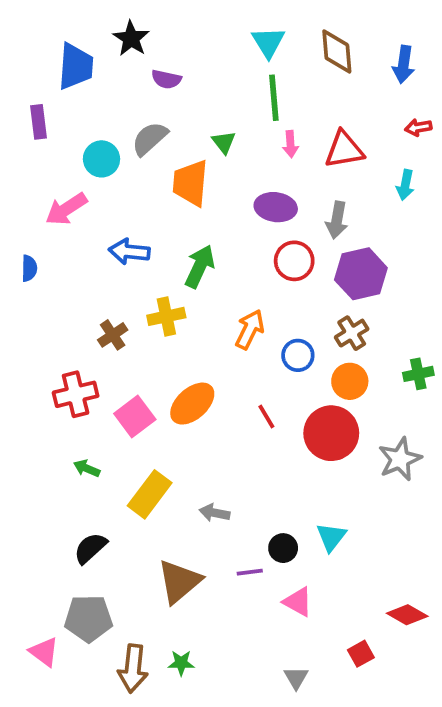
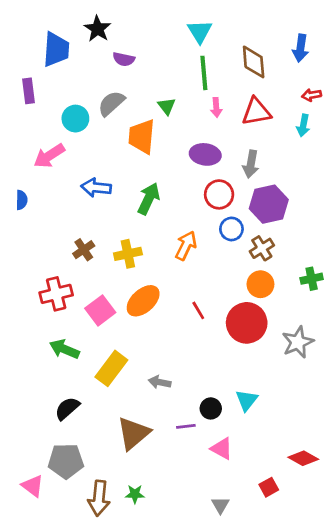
brown diamond: (337, 51) -> (254, 62), moved
cyan arrow: (405, 185) -> (303, 125), moved
yellow cross: (166, 316) -> (128, 254), moved
blue circle: (298, 355) -> (231, 229), moved
green arrow: (87, 468) -> (64, 349), size x1.5

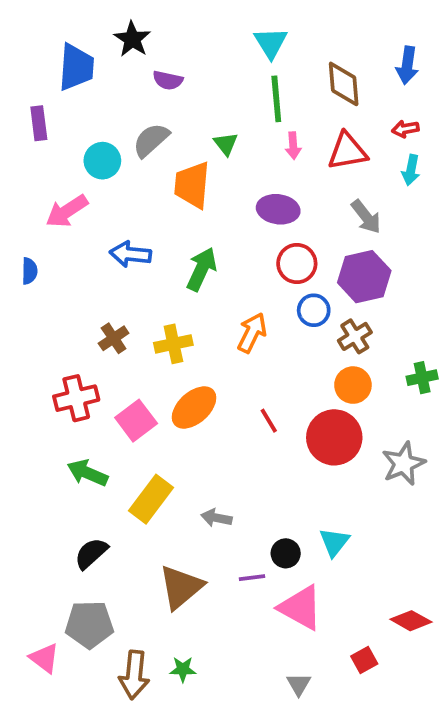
red arrow: (312, 95) -> (405, 129), moved
gray arrow: (251, 164) -> (366, 217), moved, turned -48
pink triangle: (222, 449) -> (301, 608), size x1.5

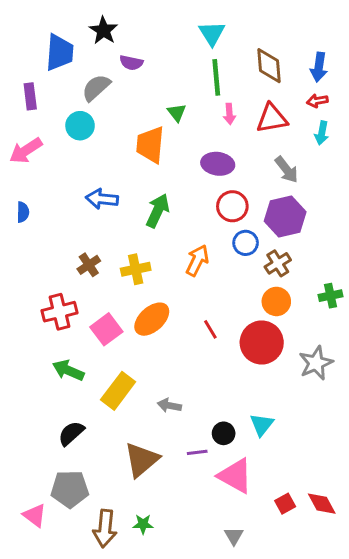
blue arrow: (407, 65) -> (319, 67), moved
gray semicircle: (151, 140) -> (96, 88), moved
pink arrow: (67, 211) -> (26, 151), moved
red diamond: (411, 621) -> (322, 504), moved, turned 32
red square: (364, 660) -> (285, 504), moved

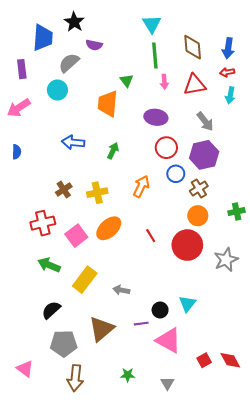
green arrow: (158, 211) -> (113, 151), size x0.7
gray pentagon: (70, 489) -> (64, 343), moved
green star: (143, 524) -> (128, 375), moved

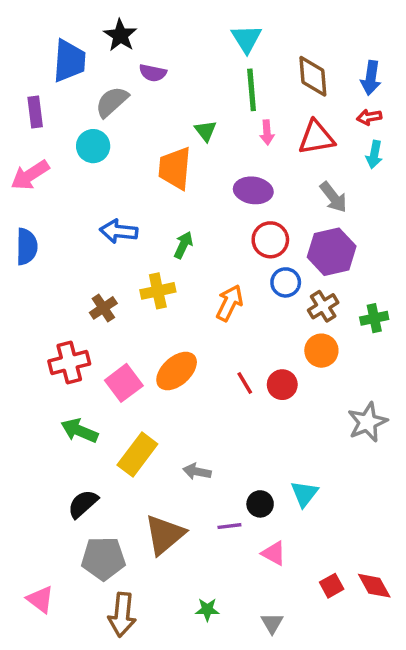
blue semicircle: (17, 152) -> (27, 247), size x1.5
yellow cross: (97, 193) -> (158, 291), moved
green cross: (237, 212) -> (374, 318), moved
red circle: (187, 245) -> (282, 385), moved, size x0.6
pink triangle: (168, 340) -> (274, 553), size x0.6

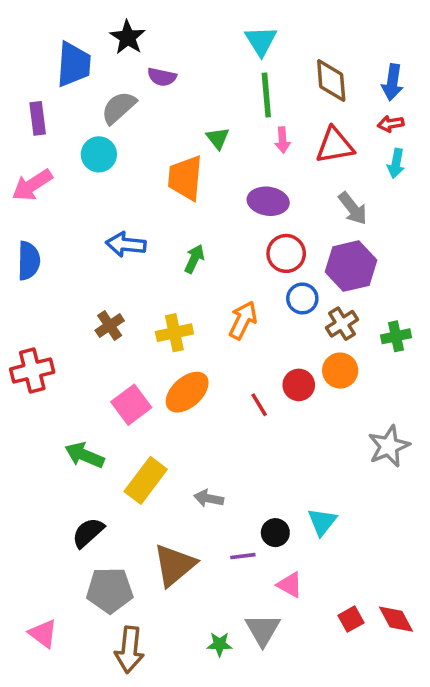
yellow cross: (158, 291) -> (174, 333), moved
red cross: (69, 362) -> (32, 371), moved
red circle: (282, 385) -> (299, 385), moved
gray triangle: (272, 623) -> (263, 630), moved, size x1.5

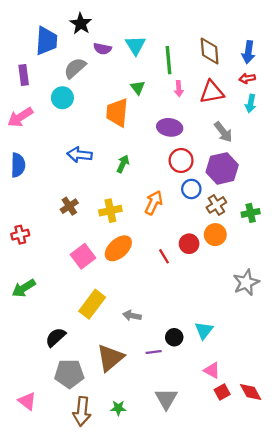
cyan triangle: (261, 41) -> (135, 45), moved
red cross: (32, 371) -> (20, 235), size x0.7
green arrow: (84, 455) -> (24, 288), moved, turned -55
pink triangle: (290, 585) -> (212, 370), moved
green star: (220, 644) -> (118, 408), moved

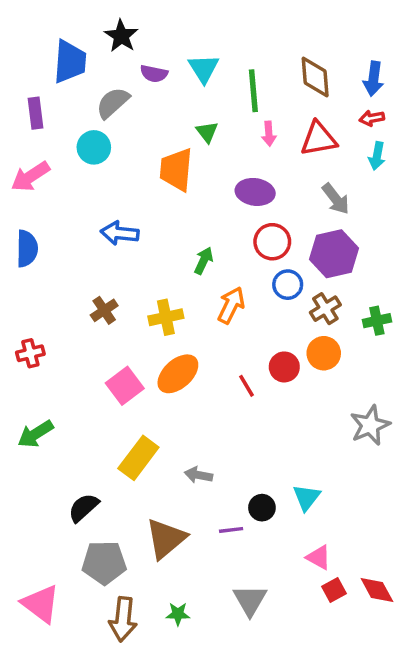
green arrow: (123, 164) -> (204, 261), moved
pink triangle: (27, 401) -> (41, 604), size x1.4

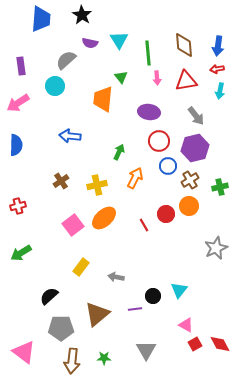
black star: (121, 36) -> (82, 15), moved
blue trapezoid: (70, 62) -> (41, 19), moved
yellow rectangle: (138, 458) -> (81, 267), size x0.7

